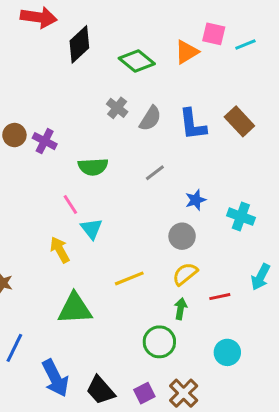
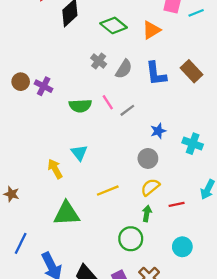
orange triangle: (187, 52) -> (151, 30), moved
pink line: (70, 204) -> (108, 102), moved

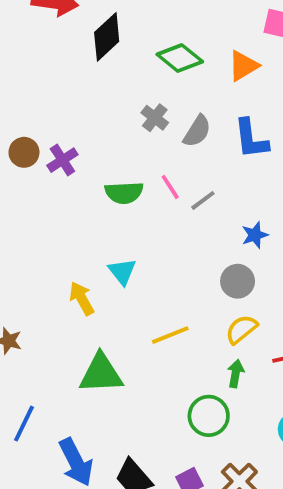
purple cross: (44, 86) -> (62, 160), turned 30

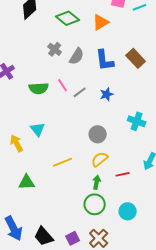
blue star: (255, 235) -> (107, 94), moved
green triangle: (101, 374) -> (27, 182), size x0.7
green circle: (209, 416) -> (95, 204), moved

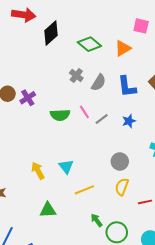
cyan triangle: (38, 129) -> (66, 167), moved
yellow semicircle: (100, 159) -> (122, 187), turned -30
green arrow: (97, 182) -> (97, 220), moved, turned -48

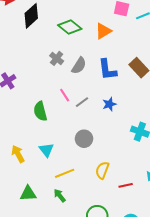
green semicircle: (60, 115) -> (40, 111), moved, turned 78
gray circle: (120, 162) -> (84, 139), moved
green arrow: (97, 220) -> (60, 196), moved

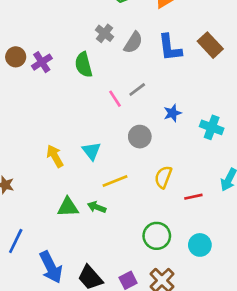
pink line: (65, 95) -> (115, 99), moved
blue star: (109, 104) -> (172, 113), moved
green semicircle: (40, 111) -> (84, 65), moved
green arrow: (60, 196) -> (97, 207), moved, turned -32

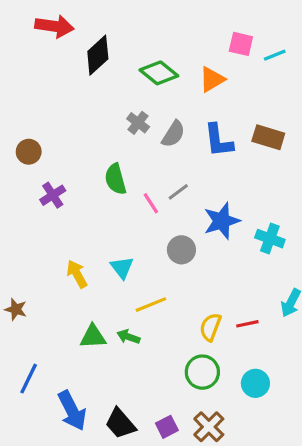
brown rectangle: (210, 45) -> (268, 137), turned -30
purple cross: (42, 62) -> (53, 195), moved
green semicircle: (84, 65) -> (116, 179), moved
blue star: (172, 113) -> (222, 221), size x1.6
yellow semicircle: (163, 177) -> (210, 327), moved

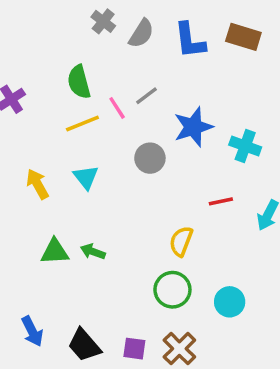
yellow line: (151, 305) -> (82, 123), moved
red line: (247, 324) -> (221, 201), moved
blue arrow: (72, 411) -> (32, 331), size x0.7
purple square: (167, 427) -> (134, 349), turned 35

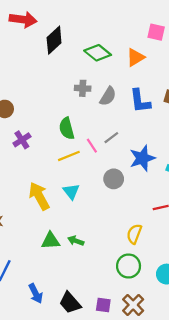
gray cross: (103, 21) -> (83, 88), turned -35
yellow arrow: (37, 184) -> (39, 196), size x1.4

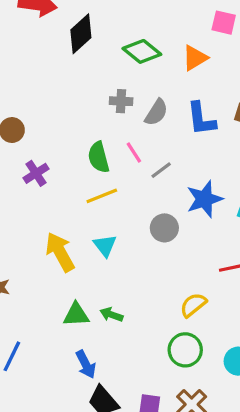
pink line: (92, 146) -> (134, 152), moved
yellow semicircle: (134, 234) -> (193, 305), turned 30
blue arrow: (36, 294) -> (86, 364), moved

